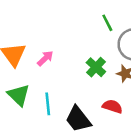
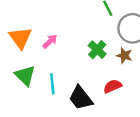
red semicircle: (112, 106) -> (113, 86), turned -42

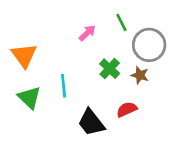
pink arrow: (50, 41) -> (87, 33), moved
cyan line: (52, 84) -> (64, 86), moved

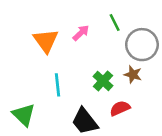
orange triangle: (24, 55) -> (46, 41), moved
green cross: (110, 69) -> (103, 81), moved
green triangle: (29, 98) -> (24, 115), moved

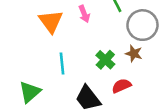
pink arrow: (81, 33) -> (84, 14), turned 112
green triangle: (24, 115) -> (30, 92), turned 35

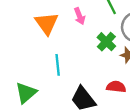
green cross: (105, 60) -> (106, 42), moved
red semicircle: (121, 86) -> (116, 87), turned 30

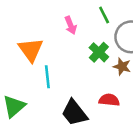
orange triangle: (47, 23) -> (31, 50), moved

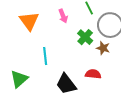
orange triangle: (31, 50) -> (29, 21), moved

